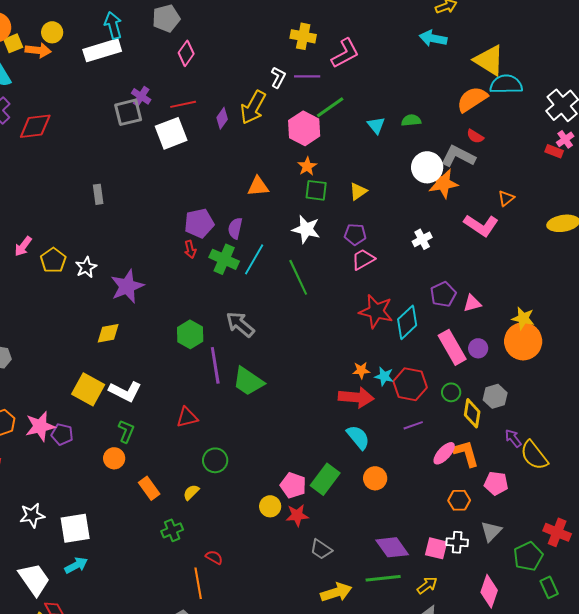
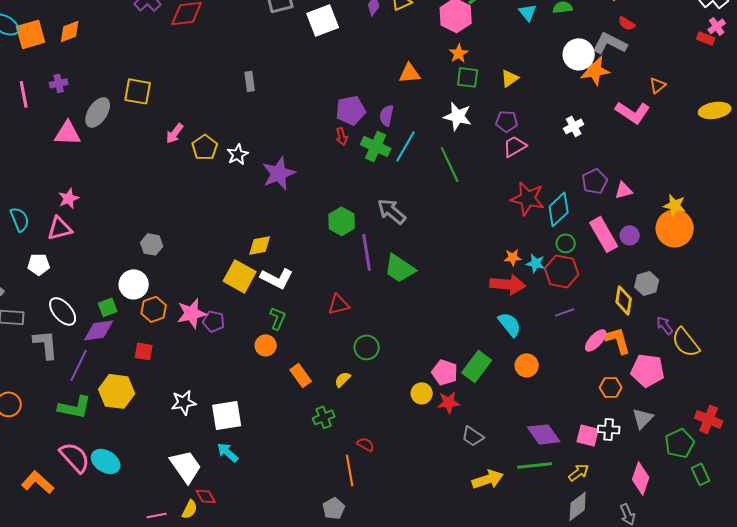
yellow diamond: (108, 333) -> (260, 245), moved
green circle: (451, 392) -> (566, 243), moved
pink pentagon: (496, 483) -> (648, 370), size x1.4
cyan arrow: (76, 565) -> (228, 452), turned -110

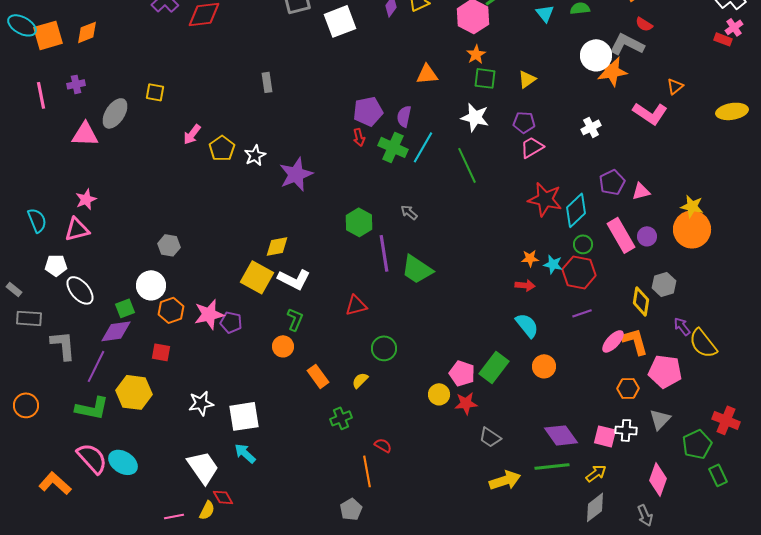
yellow square: (138, 91) -> (155, 92), size x0.7
gray arrow: (392, 211) -> (409, 212), size x0.6
red arrow: (508, 284) -> (525, 285), size x0.6
white ellipse: (63, 311) -> (80, 290), moved

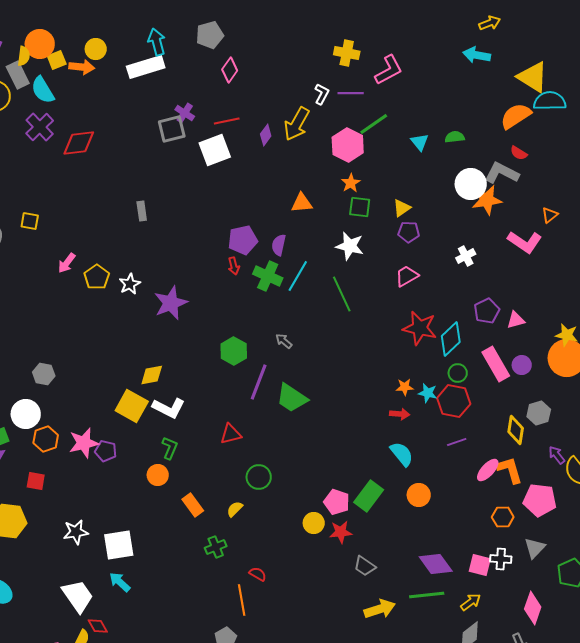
purple pentagon: (524, 122) -> (409, 232), moved
purple line: (384, 253) -> (259, 382), turned 30

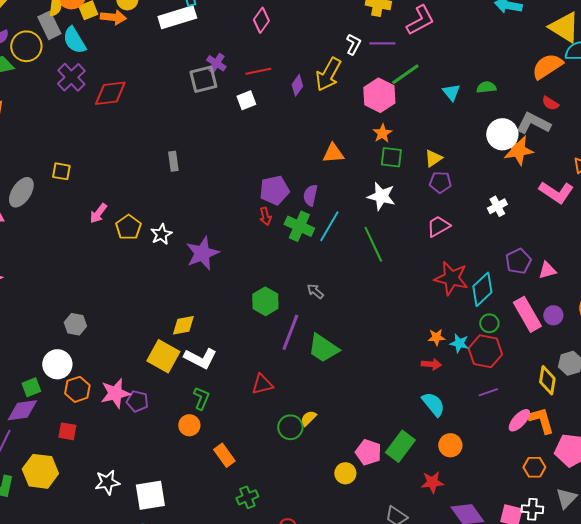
white square: (215, 150) -> (246, 100), size x0.6
yellow semicircle: (235, 509) -> (308, 418), moved
red star: (341, 532) -> (432, 482), moved

